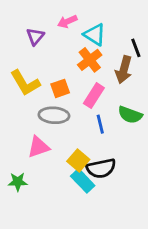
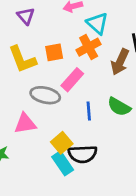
purple triangle: (35, 36) -> (26, 16), moved, turned -30
orange square: (60, 88) -> (54, 52), moved
pink rectangle: (94, 96) -> (72, 80), moved

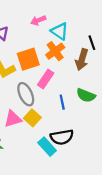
orange square: (54, 52) -> (28, 59), size x1.5
gray ellipse: (45, 95) -> (26, 94), turned 60
yellow square: (62, 143) -> (32, 118), moved

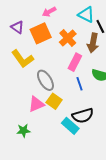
cyan triangle: (60, 31) -> (86, 15), moved
orange square: (28, 59) -> (41, 33), moved
pink rectangle: (46, 79) -> (75, 62), moved

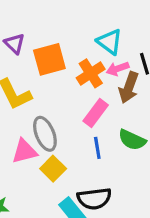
pink arrow: (49, 12) -> (118, 69), moved
cyan triangle: (86, 15) -> (110, 42), moved
pink triangle: (36, 104) -> (24, 151), moved

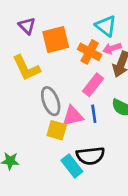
orange cross: (91, 73) -> (90, 52), turned -30
pink triangle: (24, 151) -> (73, 116), moved
yellow square: (53, 169) -> (57, 130), turned -30

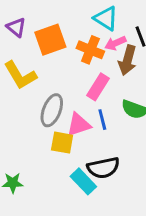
gray ellipse: (51, 101) -> (52, 110), turned 48

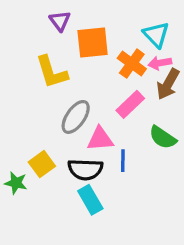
blue line: (102, 120) -> (123, 161), moved
yellow square: (62, 143) -> (42, 164), moved, turned 30
black semicircle: (103, 168) -> (85, 169), moved

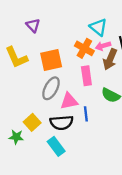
orange square: (93, 42) -> (51, 60), moved
yellow L-shape: (52, 72) -> (16, 57), moved
pink rectangle: (130, 104) -> (86, 76), turned -48
cyan rectangle: (90, 200) -> (56, 146), moved

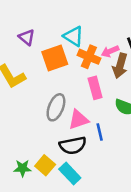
cyan triangle: (98, 27) -> (73, 36), moved
orange square: (51, 60) -> (55, 58), moved
yellow square: (32, 122) -> (45, 165), moved

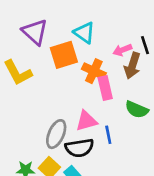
purple triangle: (27, 37) -> (35, 32), size x1.5
orange cross: (89, 57) -> (94, 71), moved
gray ellipse: (56, 107) -> (56, 134), moved

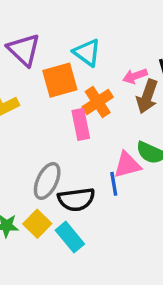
orange cross: (94, 71) -> (98, 102), turned 30
pink rectangle: (105, 88) -> (81, 124), moved
pink triangle: (86, 121) -> (127, 165), moved

